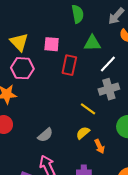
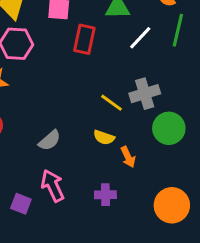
gray cross: (109, 89) -> (145, 94), moved
yellow semicircle: (83, 133) -> (104, 137), turned -120

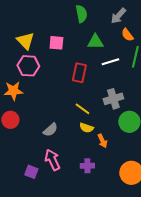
white line: (140, 38) -> (110, 62), turned 30
red rectangle: (84, 39) -> (79, 73), moved
yellow line: (111, 103) -> (82, 109), moved

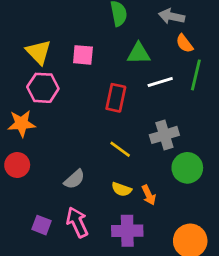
gray arrow: (118, 16) -> (172, 16), turned 60
yellow semicircle: (86, 128) -> (122, 189), moved
purple cross: (87, 166) -> (127, 231), size x1.5
purple square: (31, 172) -> (41, 225), moved

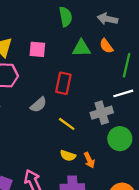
orange semicircle: (184, 43) -> (106, 46), moved
white line: (160, 82) -> (123, 93), moved
gray semicircle: (74, 179) -> (38, 105), moved

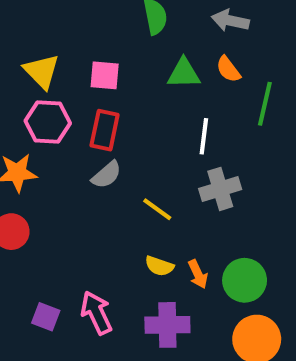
red rectangle: (63, 83) -> (105, 130), moved
white line: (123, 93) -> (204, 136), moved, turned -66
green circle: (120, 139) -> (245, 280), moved

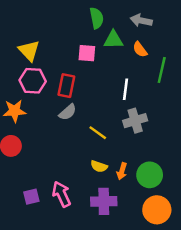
green triangle: (184, 73) -> (113, 40), moved
pink square: (105, 75) -> (87, 53), moved
orange arrow: (198, 274) -> (122, 171), turned 42
purple square: (46, 317) -> (31, 197), turned -35

